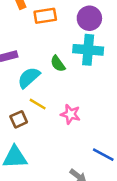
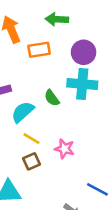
brown square: (19, 119) -> (31, 161), moved

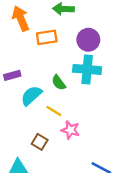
yellow line: (31, 139) -> (54, 111), moved
brown square: (31, 161) -> (40, 142), turned -35

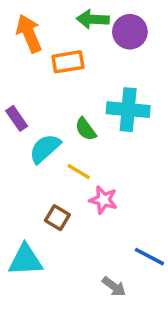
purple circle: (88, 40) -> (130, 32), moved
purple rectangle: (12, 75) -> (17, 118), turned 70

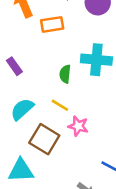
green semicircle: (86, 129) -> (65, 74), turned 42
cyan semicircle: (45, 149) -> (22, 109), moved
brown square: (57, 218) -> (44, 139), size x1.6

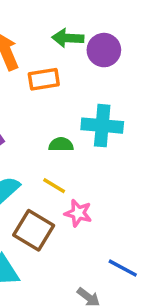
green semicircle: (65, 74) -> (61, 144), turned 84

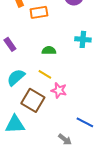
cyan cross: (102, 126) -> (83, 39), moved, size x0.7

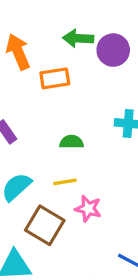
yellow line: (45, 74) -> (65, 182), turned -40

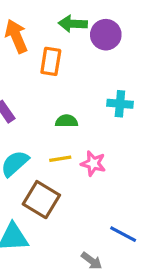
orange rectangle: (55, 78) -> (51, 61), turned -72
pink star: (88, 209) -> (93, 163), moved

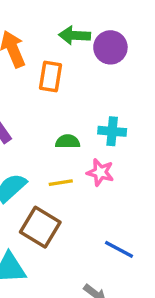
cyan cross: (120, 104) -> (112, 131), moved
pink star: (93, 163) -> (100, 172), moved
blue line: (123, 234) -> (119, 249), moved

